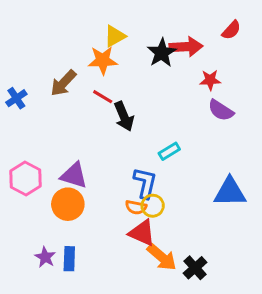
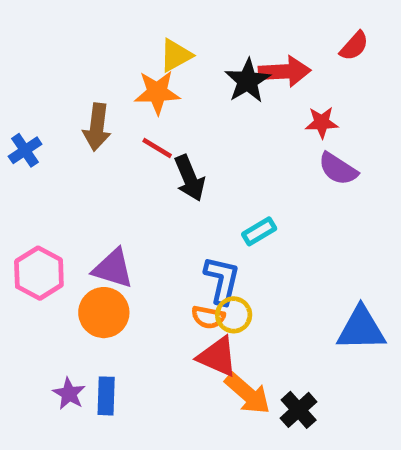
brown arrow: (63, 83) -> (97, 127), turned -36
blue triangle: (230, 192) -> (361, 329), moved

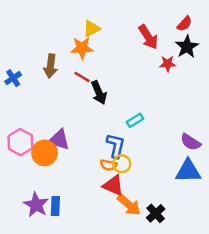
red arrow: (285, 71) -> (148, 37), turned 60
black star: (248, 81) -> (187, 47), moved
purple semicircle: (338, 169) -> (191, 142), moved
orange circle: (104, 313) -> (45, 153), moved
purple star: (69, 394) -> (36, 205), size x1.5

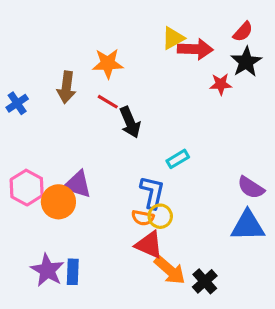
yellow triangle: (92, 29) -> (173, 38), moved
red arrow: (148, 37) -> (195, 49), turned -55

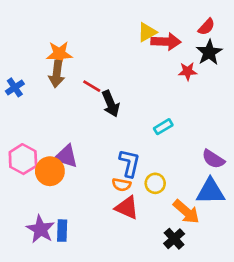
orange star: (108, 63) -> (59, 54), moved
cyan rectangle: (178, 159) -> (163, 127), moved
yellow circle: (160, 216) -> (155, 183), moved
orange arrow: (170, 270) -> (186, 212), moved

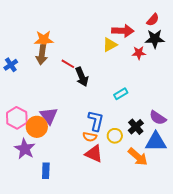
yellow triangle: (147, 32) -> (110, 45), moved
black star: (209, 52) -> (155, 39), turned 30
purple triangle: (66, 156) -> (49, 116), turned 36
purple star: (40, 229) -> (25, 149), moved
black cross: (174, 239) -> (136, 127), moved

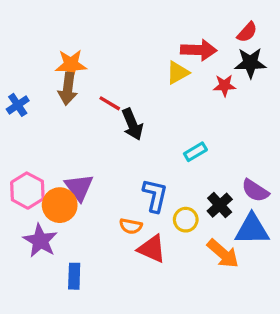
orange semicircle: (90, 137) -> (131, 226), moved

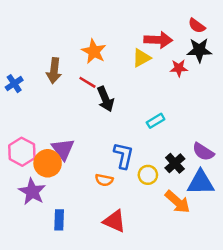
red semicircle: (247, 32) -> (197, 26), turned 84
orange star: (71, 65) -> (94, 51), moved, turned 30
red triangle: (152, 249) -> (114, 221), moved

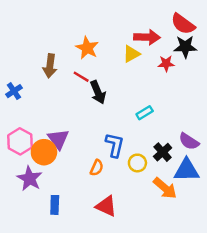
red semicircle: (197, 26) -> (183, 24), size x1.5
blue cross: (14, 84) -> (14, 91), moved
orange semicircle: (104, 180) -> (97, 168), turned -77

